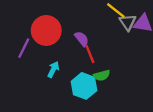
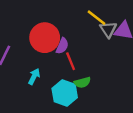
red circle: (46, 30) -> (45, 38), moved
purple semicircle: (82, 39) -> (62, 46), turned 63

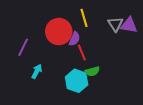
yellow line: (96, 18) -> (84, 18), moved, turned 36
cyan arrow: (34, 77) -> (37, 71), moved

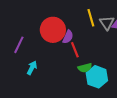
yellow line: (84, 18) -> (91, 18), moved
cyan hexagon: (77, 81) -> (97, 77), moved

